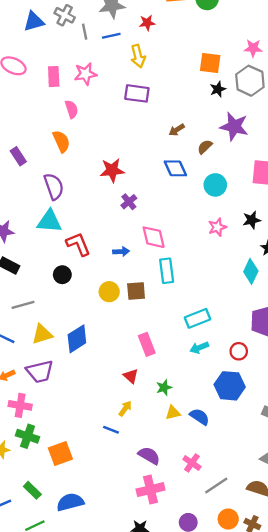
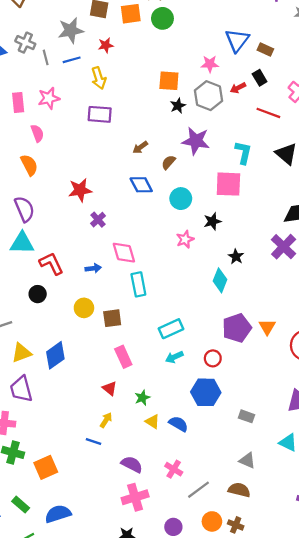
black star: (252, 220) -> (212, 221), moved
brown square: (136, 291) -> (112, 318), moved
purple trapezoid: (40, 372) -> (21, 389), turned 92
yellow triangle: (173, 413) -> (152, 421), turned 49

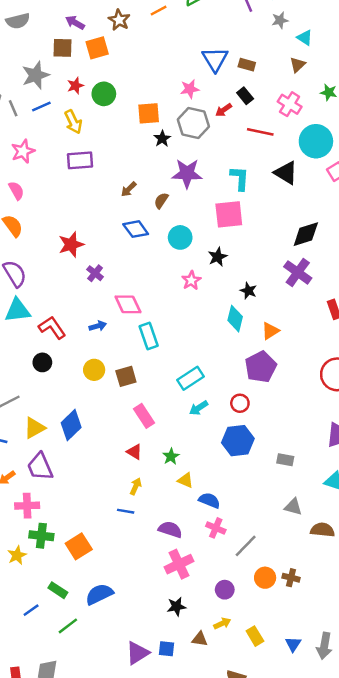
green circle: (162, 18) -> (104, 94), moved
orange triangle: (267, 327) -> (270, 331), moved, turned 36
blue semicircle: (178, 424) -> (209, 500), moved
brown semicircle: (239, 490) -> (322, 530), moved

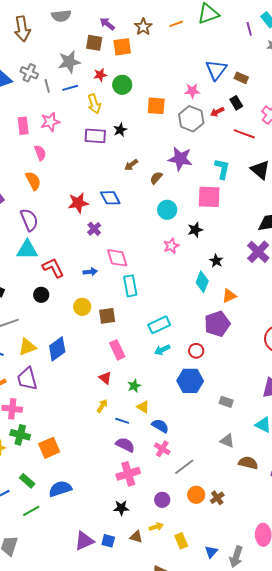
black star: (162, 139) -> (120, 130), moved
blue diamond: (136, 229) -> (110, 198), moved
blue line: (126, 511) -> (122, 421), moved
brown cross: (291, 578) -> (217, 498), turned 32

